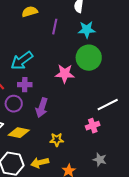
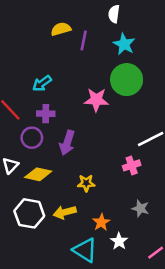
yellow semicircle: (30, 12) -> (61, 29), moved
cyan star: (87, 30) -> (124, 44), turned 30
cyan arrow: (22, 61) -> (42, 83), size x0.7

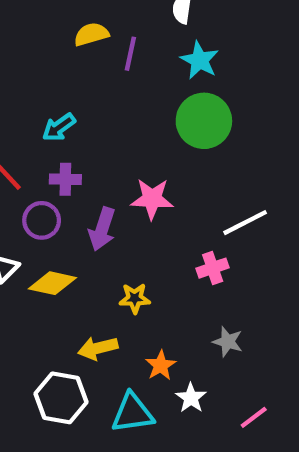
pink star: (96, 100) -> (152, 199), moved
white hexagon: (29, 213) -> (61, 398), moved
cyan triangle: (85, 250) -> (132, 413), turned -40

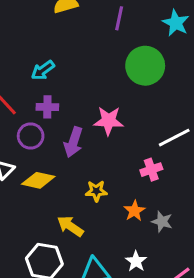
purple line: (130, 54) -> (119, 18), moved
cyan star: (200, 60) -> (176, 23), moved
yellow arrow: (98, 348) -> (70, 226), turned 48
orange star: (161, 365) -> (134, 211), moved

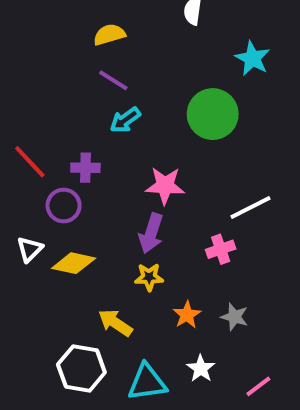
purple line: (119, 18) -> (113, 80), moved, turned -70
cyan arrow: (43, 70) -> (125, 120), moved
purple arrow: (73, 142) -> (151, 233), moved
orange star: (134, 211) -> (187, 315), moved

